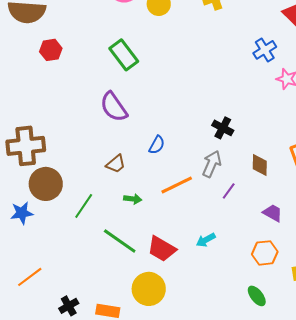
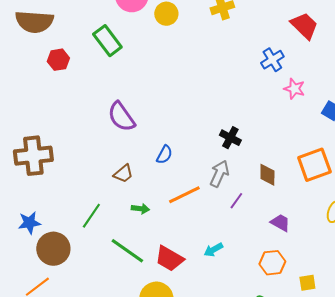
green rectangle: (124, 55) -> (107, 41), moved
brown circle: (46, 184) -> (53, 249), moved

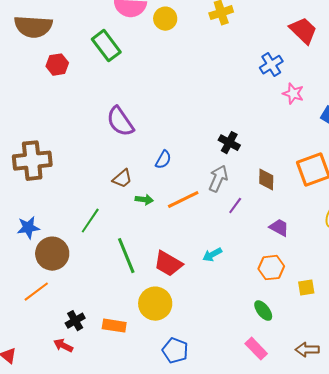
green arrow: (140, 209) -> (144, 200), moved
green line: (127, 251) -> (126, 256), turned 33

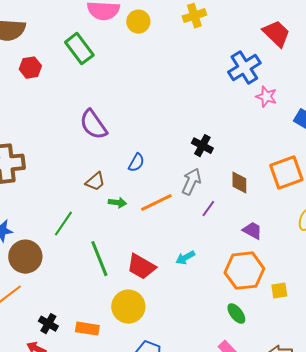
blue cross: (271, 65) -> (244, 68), size x1.4
orange hexagon: (271, 268) -> (244, 271), size x1.5
black cross: (75, 321) -> (48, 324), turned -30

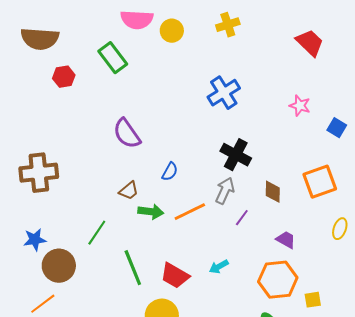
blue cross: (244, 68) -> (224, 93), moved
black cross: (202, 146) -> (236, 155), size x1.4
green arrow: (117, 203) -> (151, 212), size x1.4

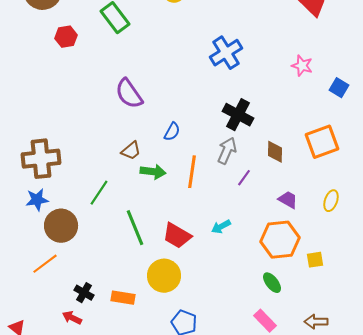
brown cross: (39, 173) -> (41, 159), moved
orange line: (190, 212) -> (192, 172), turned -56
yellow ellipse: (340, 229) -> (331, 201), moved

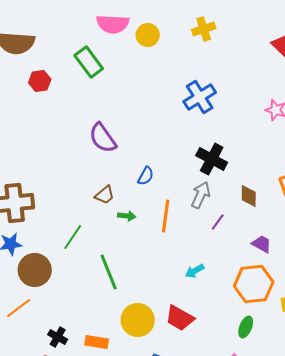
green arrow: (153, 172) -> (127, 216), size x0.7
red trapezoid: (177, 236) -> (180, 318), moved
green ellipse: (272, 283) -> (246, 327), turned 60

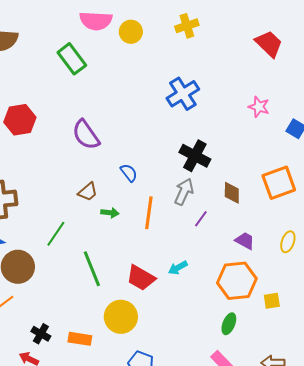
red hexagon: (40, 81) -> (20, 120), moved, size x1.4
blue semicircle: (146, 176) -> (129, 173), turned -66
red trapezoid: (180, 318) -> (141, 278), moved

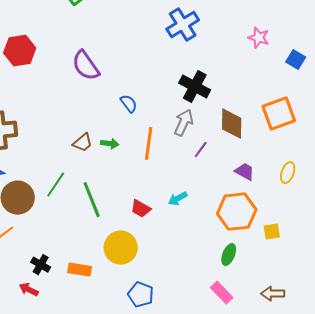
brown trapezoid: (88, 192) -> (83, 143), moved
brown diamond: (232, 193) -> (232, 124), size x1.4
green line: (56, 234) -> (56, 185), moved
red trapezoid: (141, 278) -> (141, 209), size x0.7

